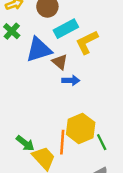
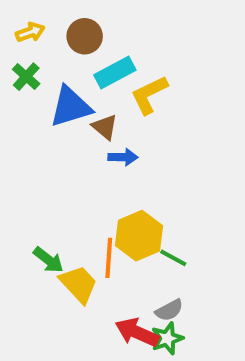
green line: (102, 142) -> (173, 258), turned -35

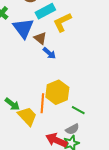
blue triangle: (71, 107) -> (23, 28), turned -50
blue arrow: (123, 157) -> (49, 53), turned 40
green line: (173, 258) -> (78, 110), moved

